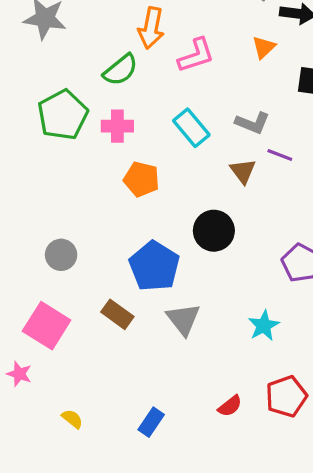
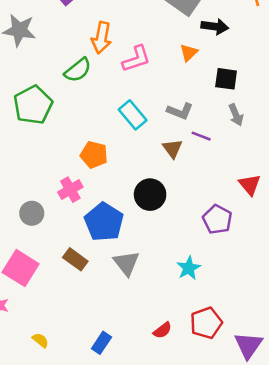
pink cross: (117, 126) -> (70, 190), moved, turned -30

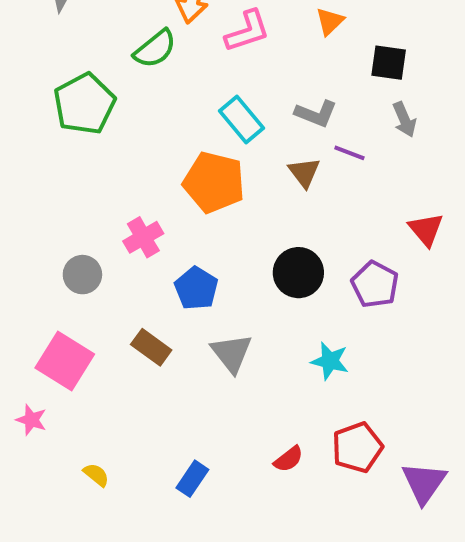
orange pentagon: (94, 155) -> (214, 182), moved, size x1.4
black circle: (150, 195) -> (298, 273), moved
blue pentagon: (104, 222) -> (196, 288), size x0.7
cyan star: (189, 268) -> (330, 361), turned -30

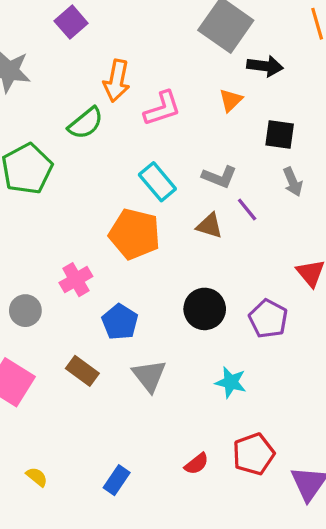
purple line: (349, 153) -> (247, 210), turned 30
brown triangle: (304, 172) -> (210, 226), turned -36

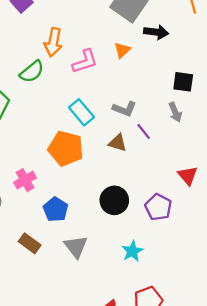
orange triangle: (231, 100) -> (122, 50), moved
black square: (280, 135) -> (183, 82), moved
cyan star: (231, 382) -> (132, 251), turned 30

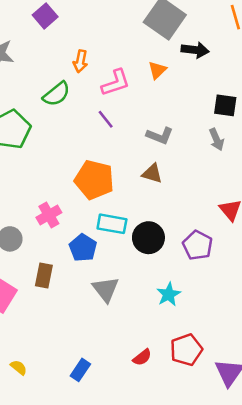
orange arrow: (53, 42) -> (80, 61), size x0.7
cyan rectangle: (82, 112) -> (112, 224), moved, turned -40
purple line: (144, 131) -> (106, 119), moved
brown rectangle: (30, 243) -> (44, 275), moved, turned 65

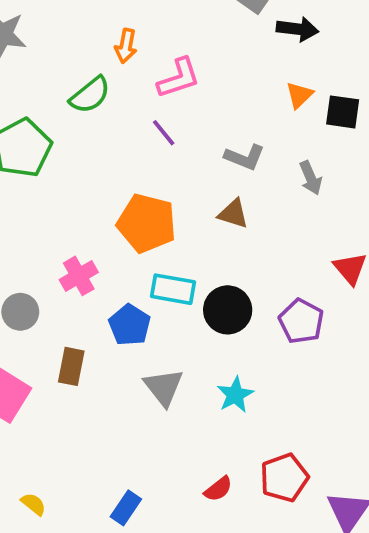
orange triangle: (157, 70) -> (299, 95), moved
gray arrow: (216, 139) -> (311, 178), moved
cyan star: (169, 294) -> (235, 395), moved

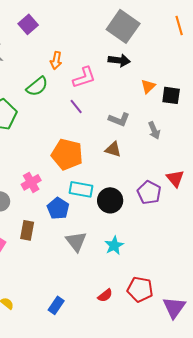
black arrow: (297, 29) -> (119, 60), moved
purple pentagon: (301, 321) -> (149, 192), moved
red pentagon: (284, 478) -> (140, 289), turned 30

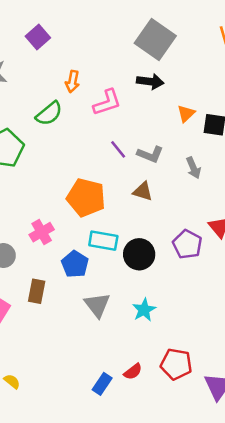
purple line: (76, 106) -> (118, 149), moved
blue rectangle: (56, 305) -> (102, 384), moved

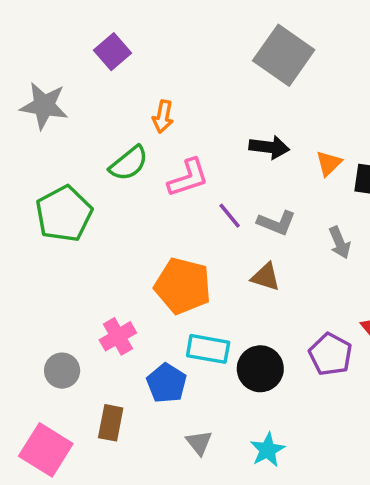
black arrow: (150, 81) -> (269, 147), moved
pink L-shape: (107, 102) -> (188, 178), moved
gray triangle: (97, 305) -> (199, 443), size x0.7

